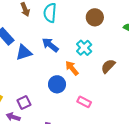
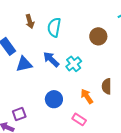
cyan cross: (84, 48) -> (74, 64), moved
brown semicircle: (108, 66) -> (107, 86), turned -49
orange arrow: (72, 68) -> (87, 96), moved

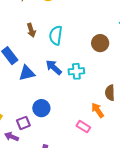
cyan cross: (74, 64) -> (76, 71), turned 35
orange arrow: (87, 96) -> (98, 110), moved
blue circle: (54, 99) -> (41, 108), moved

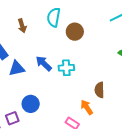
cyan semicircle: (56, 35) -> (54, 17), moved
brown circle: (100, 43) -> (75, 32), moved

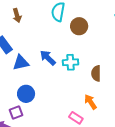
brown arrow: (22, 26) -> (17, 15), moved
brown semicircle: (99, 90) -> (96, 73), moved
blue circle: (31, 104) -> (26, 94), moved

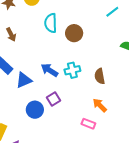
purple square: (16, 113) -> (53, 99), moved

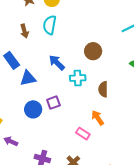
cyan semicircle: (51, 23) -> (50, 25), moved
brown circle: (74, 33) -> (93, 51), moved
blue arrow: (49, 70) -> (57, 63), moved

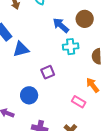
blue arrow: (57, 63) -> (61, 25), moved
blue circle: (33, 109) -> (29, 95), moved

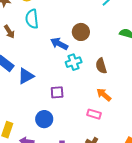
purple square: (48, 72) -> (57, 92), turned 32

